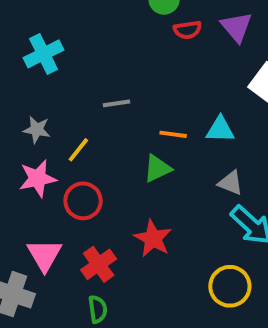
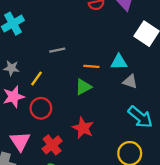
gray triangle: (231, 183) -> (130, 81), moved

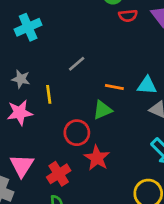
gray line: (57, 50) -> (77, 64), turned -35
yellow line: (37, 79) -> (49, 94), turned -49
red circle: (41, 108) -> (77, 133), moved

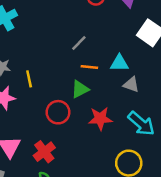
gray line: (77, 64) -> (79, 43), moved
red star: (97, 158) -> (100, 119), moved, turned -30

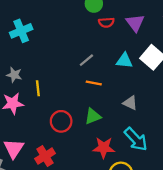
cyan triangle: (119, 63) -> (124, 61), moved
green triangle: (80, 89) -> (93, 116), moved
red star: (100, 119) -> (104, 148), moved

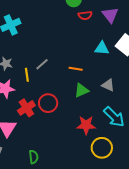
gray line: (86, 60) -> (42, 64), moved
green triangle: (93, 116) -> (82, 90), moved
red cross: (45, 156) -> (26, 108), moved

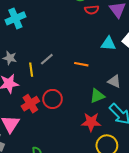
green triangle: (82, 90) -> (97, 96), moved

